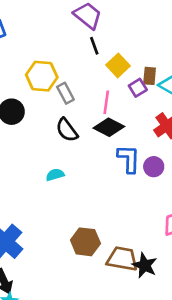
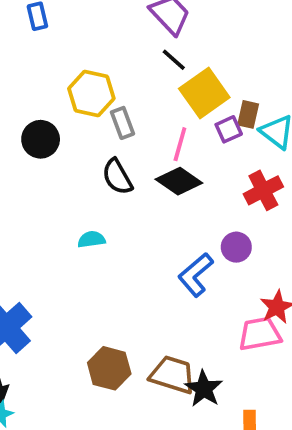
black line: (94, 46) -> (174, 60), turned -36
yellow square: (118, 65) -> (204, 93), size x1.4
blue L-shape: (129, 159) -> (196, 275), moved, turned -140
brown hexagon: (85, 242) -> (109, 368), moved

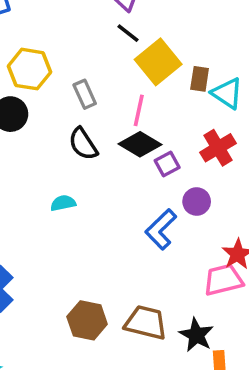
yellow hexagon: (91, 94) -> (29, 69), moved
purple square: (229, 129) -> (167, 164), moved
black star: (204, 389) -> (196, 335), moved

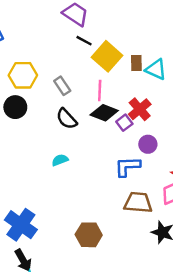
red cross: (218, 148) -> (140, 109), moved
blue L-shape: (161, 229) -> (127, 167), turned 52
brown trapezoid: (146, 323) -> (138, 202), moved

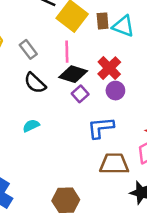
purple square: (124, 123) -> (80, 94), moved
purple circle: (148, 144) -> (115, 91), moved

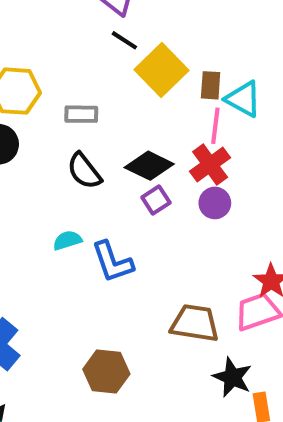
gray rectangle: (28, 49) -> (81, 114), turned -60
pink line: (67, 52) -> (215, 126), moved
blue L-shape: (101, 128) -> (112, 262), moved, turned -112

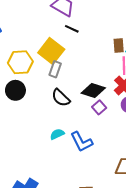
yellow square: (162, 70) -> (51, 51), moved
gray rectangle: (81, 114) -> (55, 69), turned -63

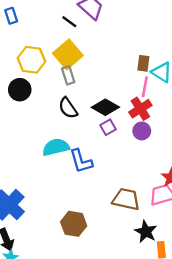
black line: (72, 29) -> (69, 22), moved
gray rectangle: (55, 69) -> (68, 75), turned -49
cyan semicircle: (57, 134) -> (56, 147), size x1.6

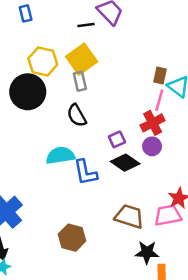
black line: (69, 22) -> (86, 25), turned -49
black circle: (20, 90) -> (28, 92), size x1.5
black diamond: (105, 107) -> (125, 163), moved
black star: (146, 232) -> (147, 252), turned -30

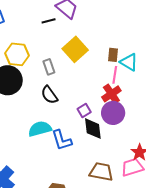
yellow square: (82, 59) -> (75, 49), moved
purple circle: (152, 146) -> (113, 113), size x1.5
black diamond: (125, 163) -> (93, 129), turned 55

